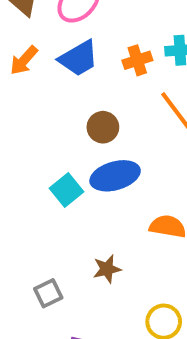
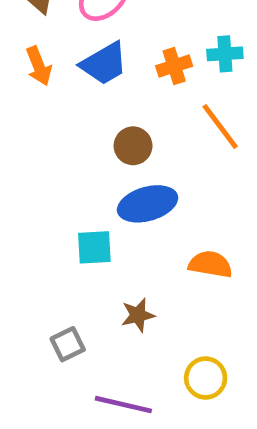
orange arrow: (24, 60) -> (39, 66), turned -64
cyan square: (66, 190) -> (94, 247), moved, turned 36

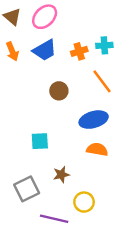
blue ellipse: (148, 204) -> (94, 120), moved
gray square: (68, 344) -> (27, 189), size x1.5
yellow circle: (206, 378) -> (84, 202), moved

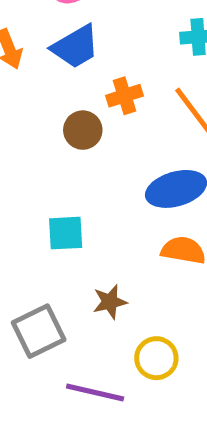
orange cross: (79, 51) -> (124, 96), moved
brown circle: (59, 91) -> (83, 130), moved

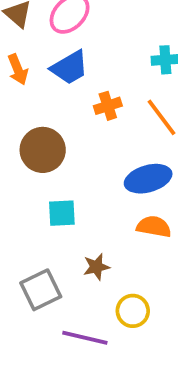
brown circle: (83, 130) -> (43, 150), moved, size x1.5

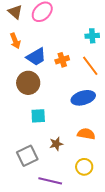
blue trapezoid: (70, 68) -> (36, 57), moved
orange semicircle: (154, 227) -> (86, 134), moved
yellow circle: (133, 311) -> (84, 167), moved

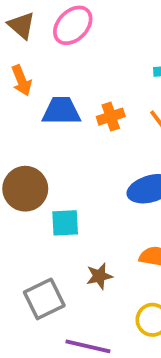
blue trapezoid: (36, 57) -> (61, 111), turned -150
brown circle: (28, 83) -> (25, 189), moved

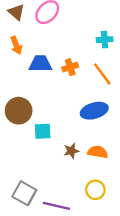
brown star: (99, 276) -> (71, 151), moved
gray square: (44, 299) -> (24, 193), moved, turned -35

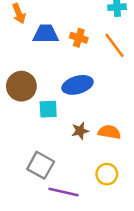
orange cross: (70, 67) -> (79, 38), turned 35
blue ellipse: (94, 111) -> (78, 85), moved
gray square: (24, 193) -> (41, 165), moved

